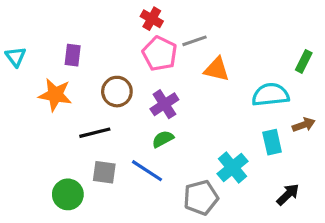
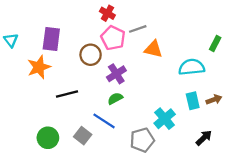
purple rectangle: (73, 55) -> (51, 39), size x1.5
brown circle: (117, 92) -> (91, 55), moved
orange star: (55, 95) -> (39, 67), turned -30
brown arrow: (304, 125) -> (214, 100), moved
gray square: (104, 172) -> (83, 136), moved, turned 30

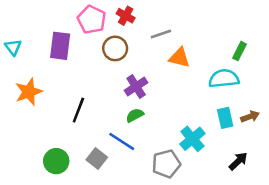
pink pentagon: (113, 38) -> (92, 20), moved
green rectangle: (215, 44) -> (240, 51), moved
brown circle: (91, 55) -> (115, 48), moved
orange star: (39, 67) -> (29, 92), moved
black line: (67, 94) -> (78, 110), turned -55

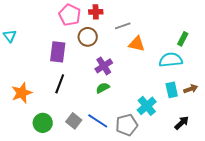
red cross: (126, 16) -> (96, 12), turned -32
purple rectangle: (60, 46) -> (58, 52), moved
orange star: (29, 92) -> (22, 93), moved
blue line: (122, 141) -> (98, 121), moved

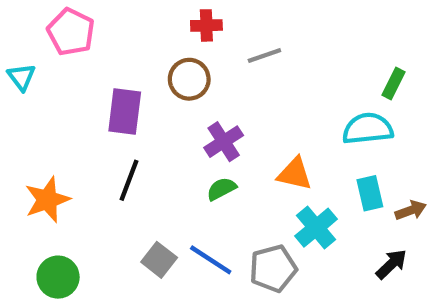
pink pentagon: (70, 15) -> (71, 32), moved
orange triangle: (137, 44) -> (295, 174), moved
brown arrow: (191, 89) -> (411, 210), moved
green circle: (43, 123) -> (58, 277), moved

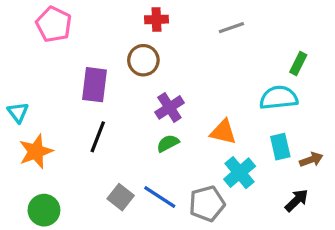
gray line: (264, 56) -> (231, 28), moved
cyan triangle: (21, 77) -> (18, 112), moved

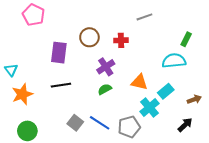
red cross: (156, 19) -> (121, 40), moved
black line: (98, 137) -> (61, 85), turned 60
cyan rectangle: (280, 147) -> (166, 91), moved, turned 63

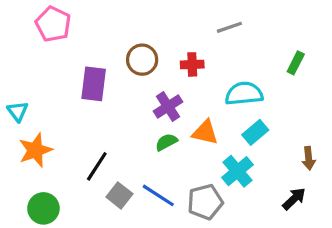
cyan semicircle: (174, 61) -> (244, 94), moved
orange triangle: (139, 82) -> (205, 132), moved
black line: (61, 85) -> (97, 166), moved, turned -48
cyan rectangle: (166, 91) -> (255, 132), moved
brown arrow: (194, 99) -> (309, 158), turned 104

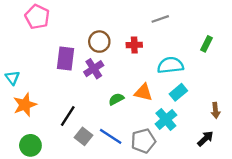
purple cross: (168, 107) -> (94, 69), moved

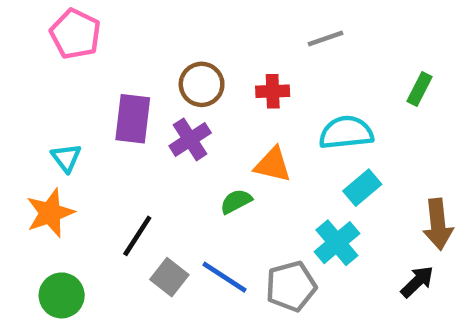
cyan triangle: (12, 78) -> (66, 158), moved
orange triangle: (143, 92) -> (273, 165), moved
brown arrow: (216, 110) -> (438, 224), size x1.5

